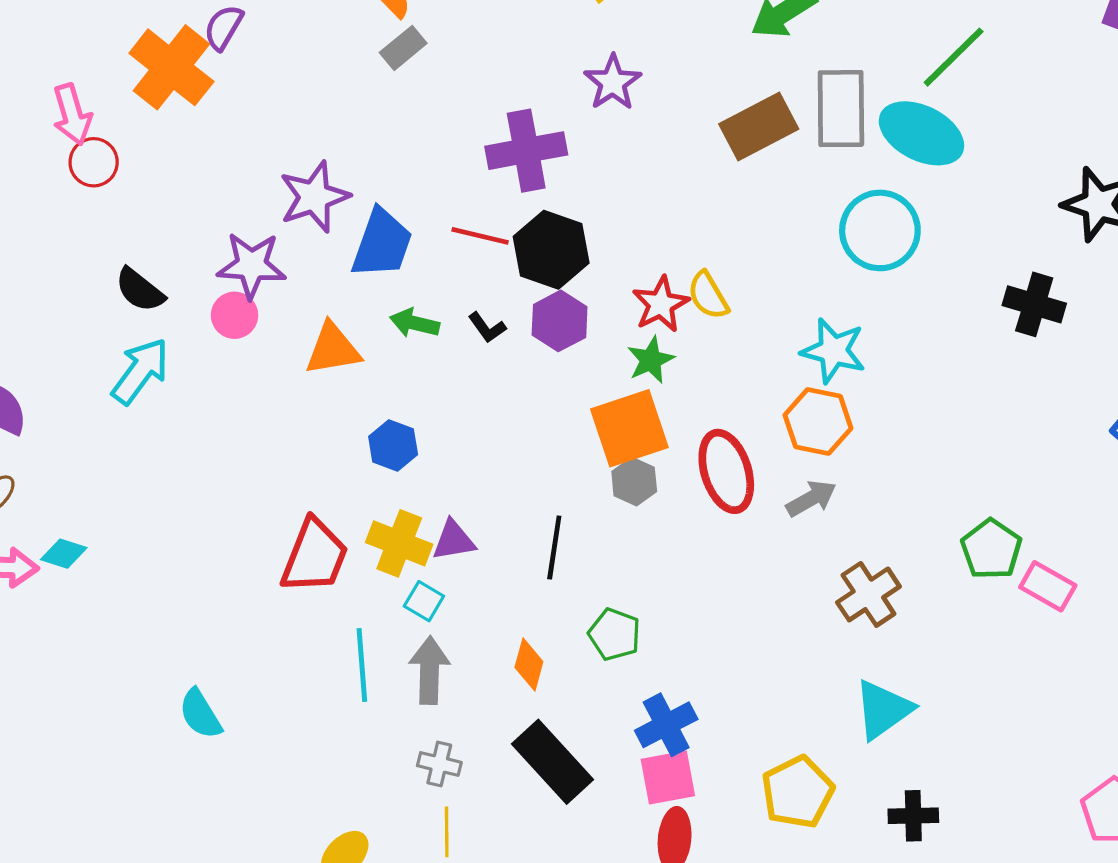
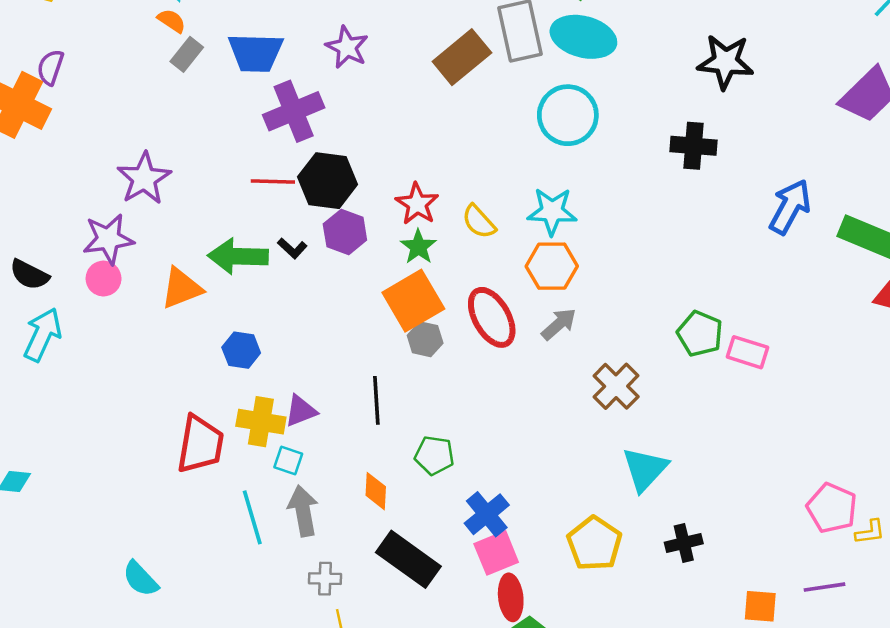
blue trapezoid: (382, 243) -> (256, 53), moved, turned 84
yellow semicircle: (708, 295) -> (479, 222), moved
green arrow: (415, 323) -> (238, 256), size x1.6

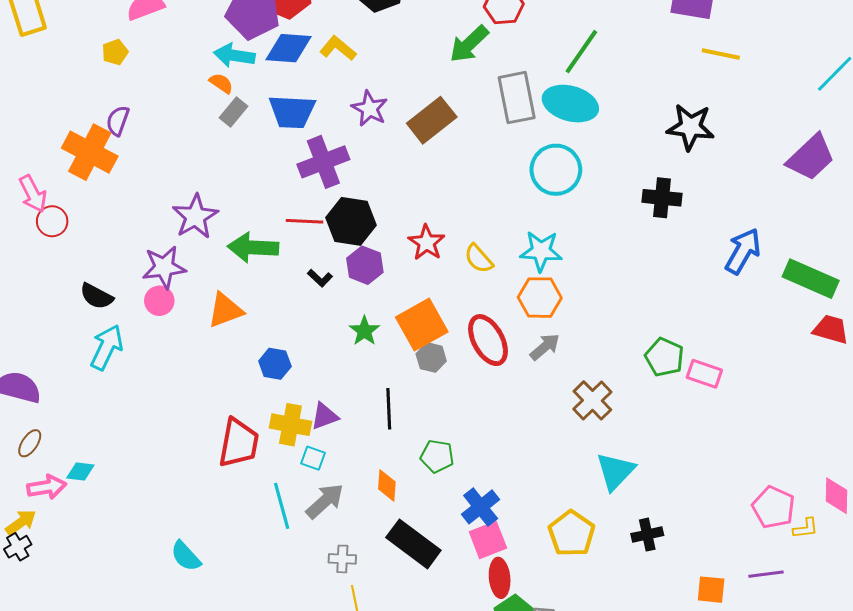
brown rectangle: (462, 57) -> (432, 120), moved
green star: (418, 247) -> (364, 331), moved
green arrow: (238, 256) -> (253, 248), moved
gray arrow: (303, 511) -> (325, 501), turned 57

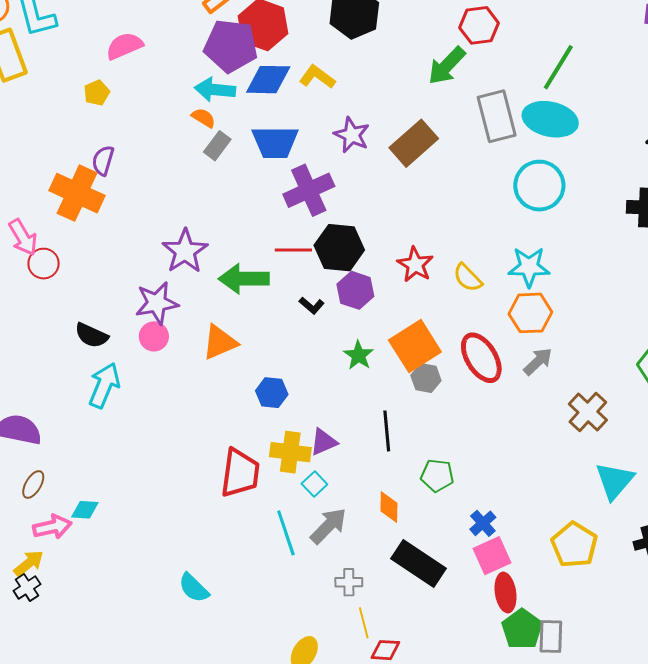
cyan square: (313, 458) -> (314, 484), turned 30
blue cross: (481, 507) -> (483, 523), size x0.7

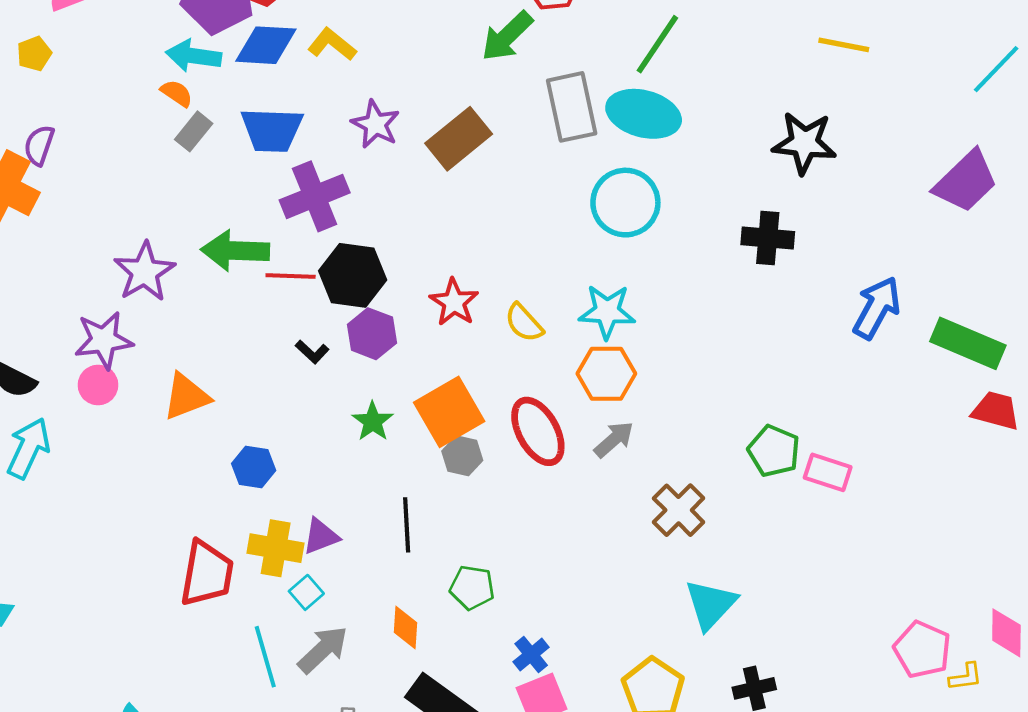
green arrow: (244, 279) -> (235, 251), moved

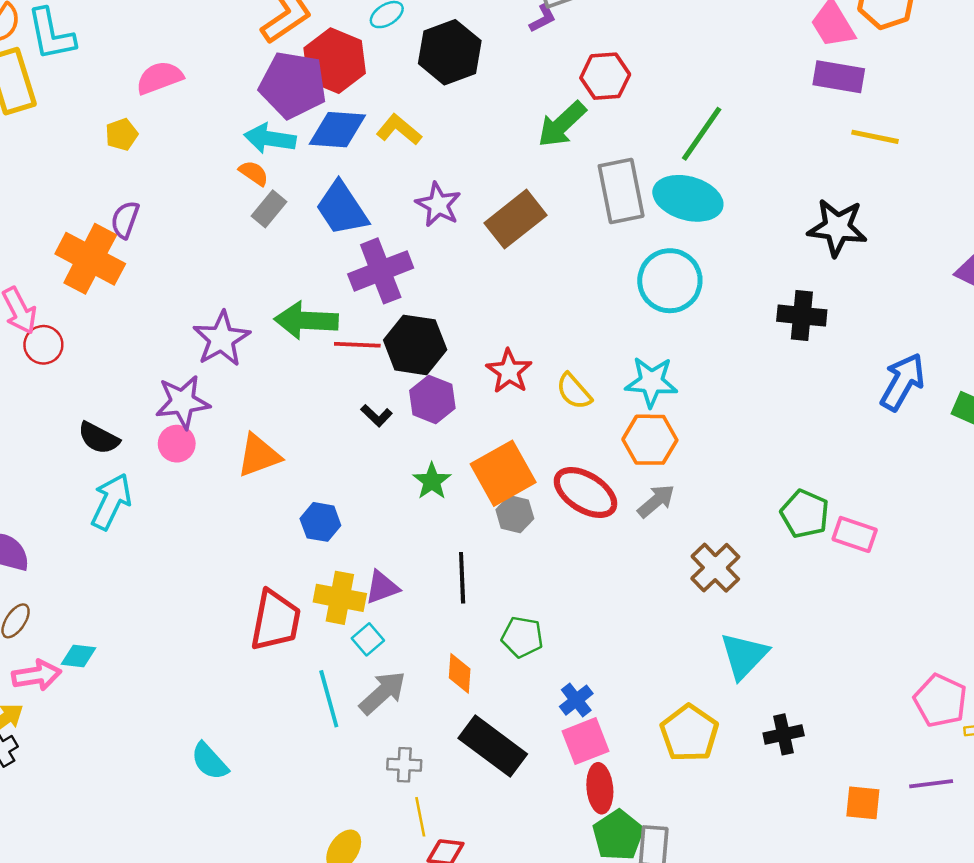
blue trapezoid: (272, 130) -> (342, 208), turned 54
red ellipse: (538, 431) -> (585, 493), turned -30

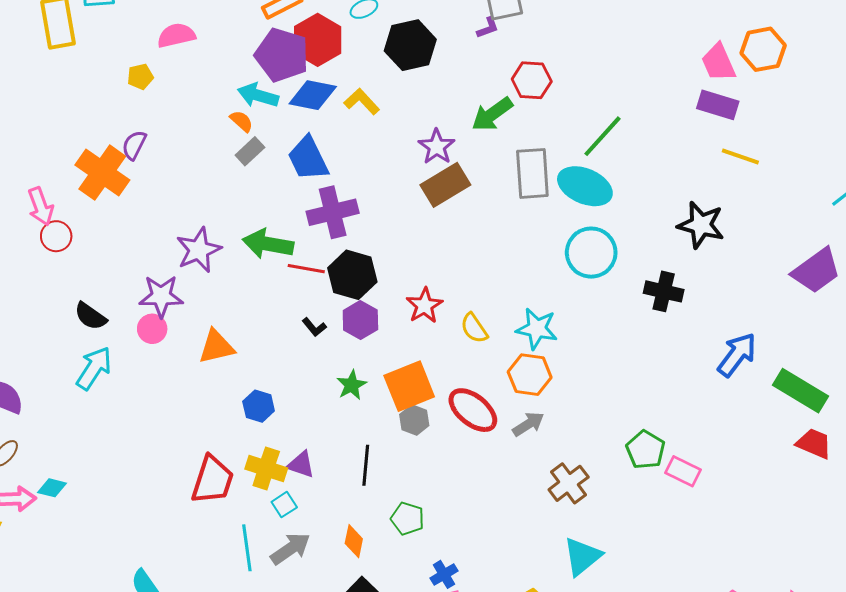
purple star: (438, 205) -> (437, 147), moved
cyan circle: (670, 281) -> (591, 253), moved
purple triangle: (382, 587) -> (301, 465), turned 32

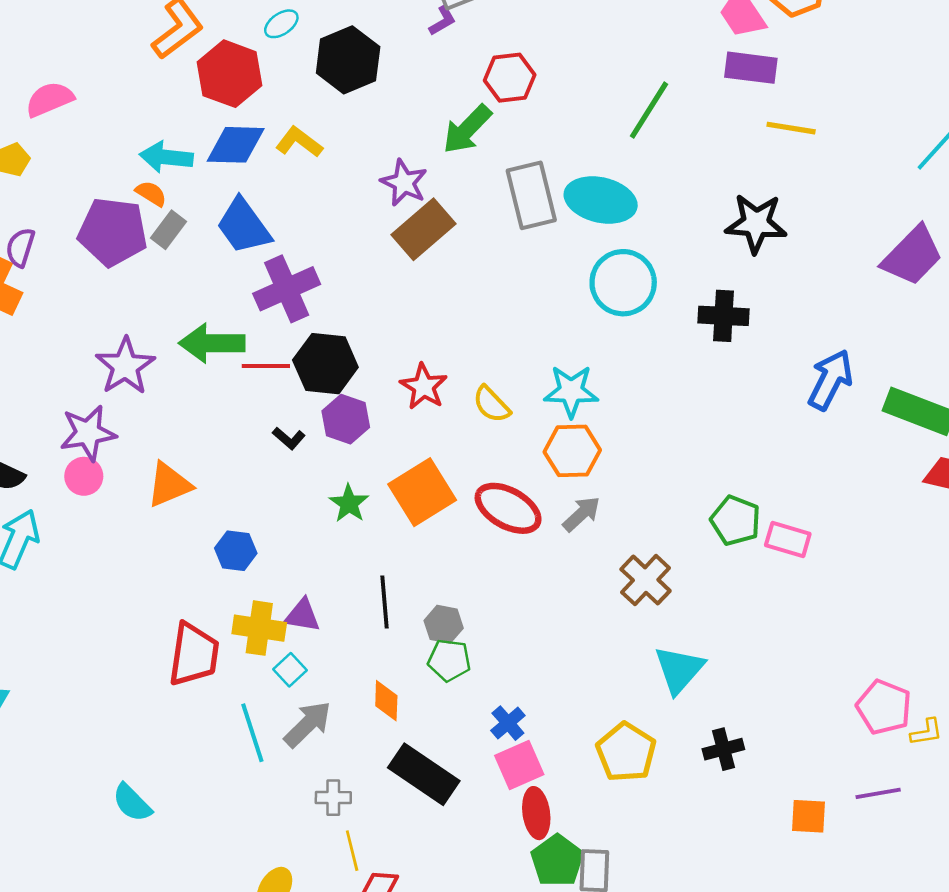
purple pentagon: (282, 55) -> (113, 232), moved
green line: (603, 136) -> (649, 110), moved
gray hexagon: (414, 420) -> (444, 624), moved

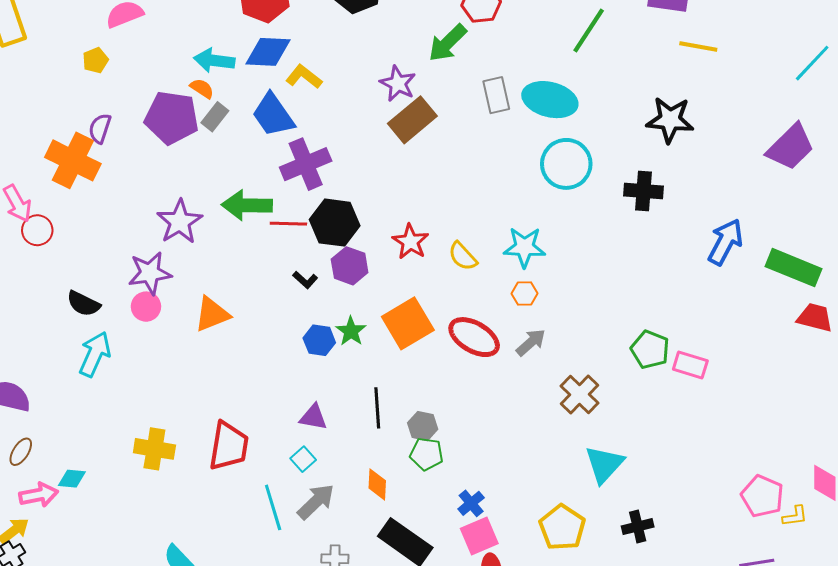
yellow L-shape: (299, 142) -> (304, 77), moved
gray rectangle: (531, 195) -> (496, 95), size x0.7
orange hexagon: (572, 451) -> (525, 293), size x0.6
blue hexagon: (236, 551) -> (319, 340), moved
yellow cross: (259, 628) -> (154, 449), moved

